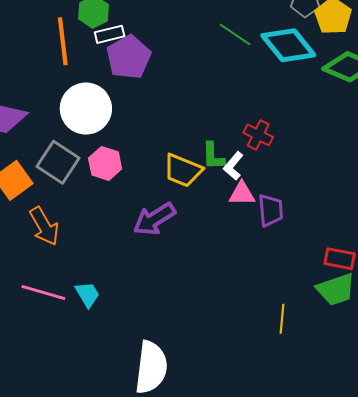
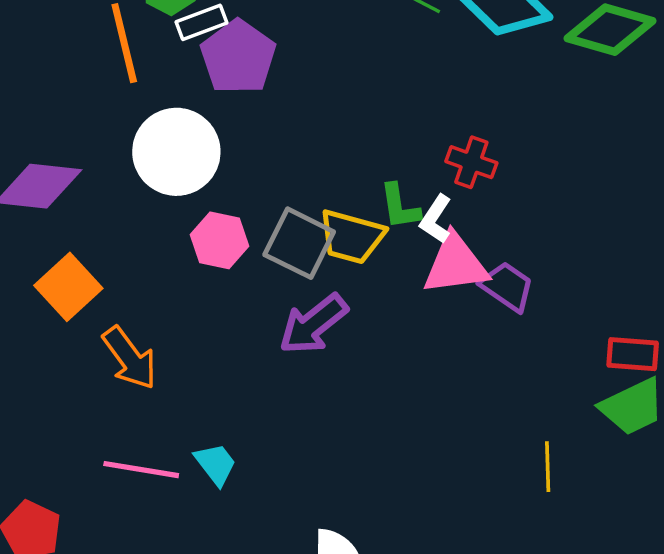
gray square: (58, 162) -> (299, 243), moved
pink triangle: (242, 194) -> (456, 264), size x1.5
purple trapezoid: (271, 210) -> (507, 287), turned -44

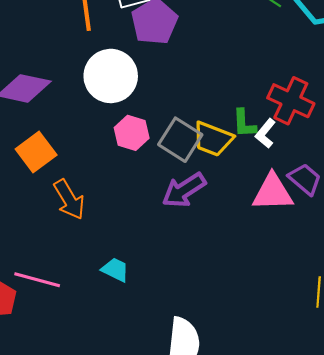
red cross: (471, 162) -> (291, 101), size x1.5
pink triangle: (456, 264) -> (273, 192), moved
cyan trapezoid: (216, 464) -> (115, 270), turned -32
pink line: (141, 470) -> (37, 280), moved

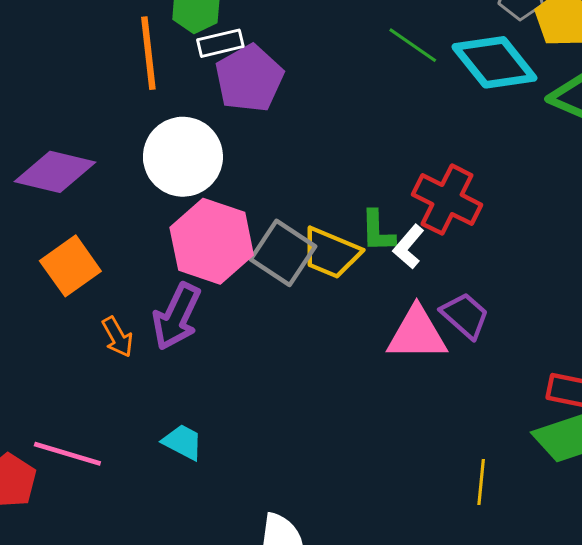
pink hexagon: (132, 133) -> (212, 241), size x1.6
purple arrow: (184, 190) -> (177, 316), moved, turned -33
orange arrow: (69, 199) -> (117, 337), size x0.7

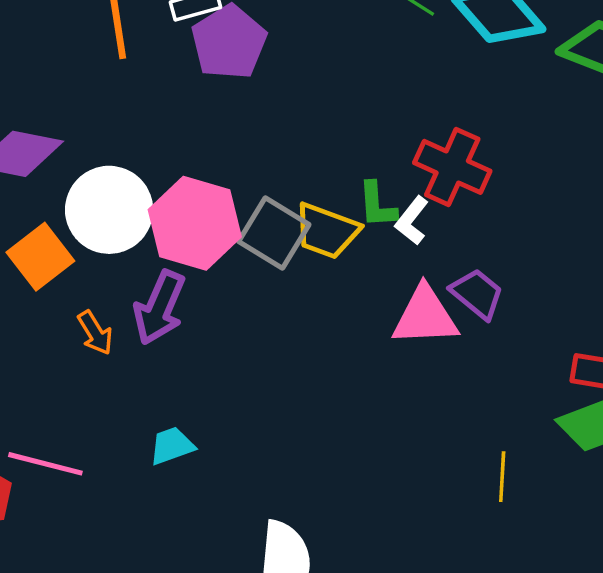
white circle: (183, 157) -> (109, 210), moved
cyan trapezoid: (183, 442) -> (172, 446), turned -45

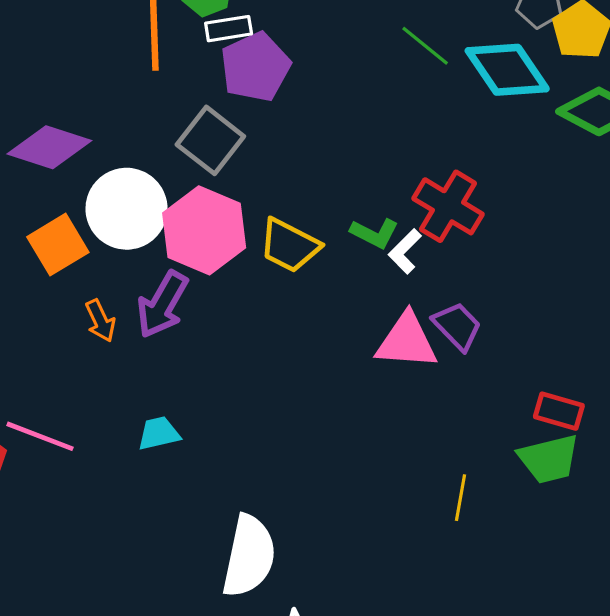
green L-shape: (377, 205) -> (375, 233), turned -66
yellow trapezoid: (327, 231) -> (289, 245), moved
gray square: (274, 233) -> (210, 140), moved

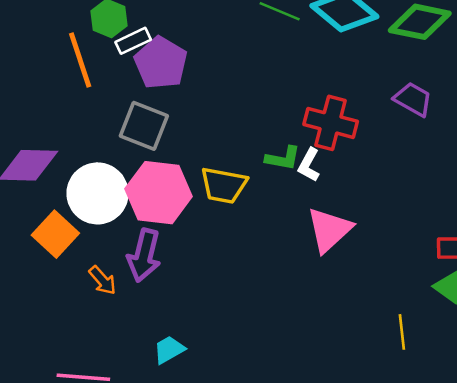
purple trapezoid: (457, 326) -> (413, 99), moved
pink triangle: (407, 341) -> (329, 230), turned -30

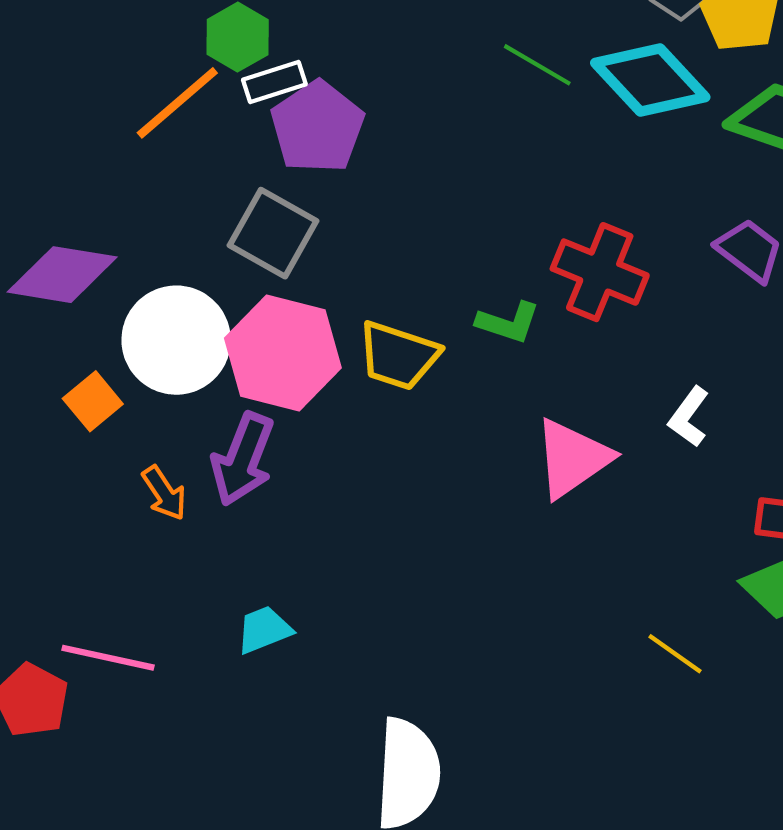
orange line: (80, 60) -> (177, 103), turned 60
white L-shape: (309, 165) -> (689, 417), moved
orange square: (55, 234) -> (93, 401), size x0.7
yellow line: (402, 332) -> (675, 654), turned -56

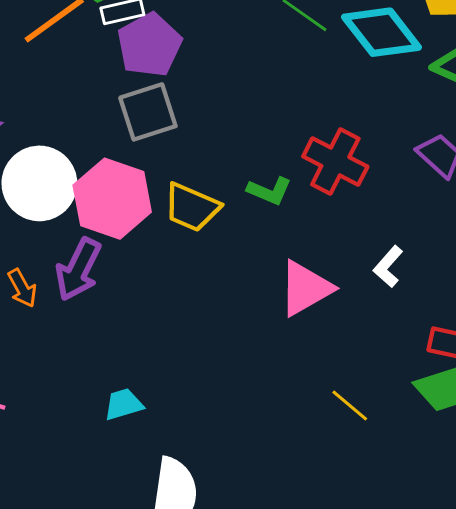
gray square: (273, 233) -> (148, 112), moved, turned 38
cyan trapezoid: (264, 630) -> (123, 404), moved
yellow line: (675, 654) -> (350, 406), moved

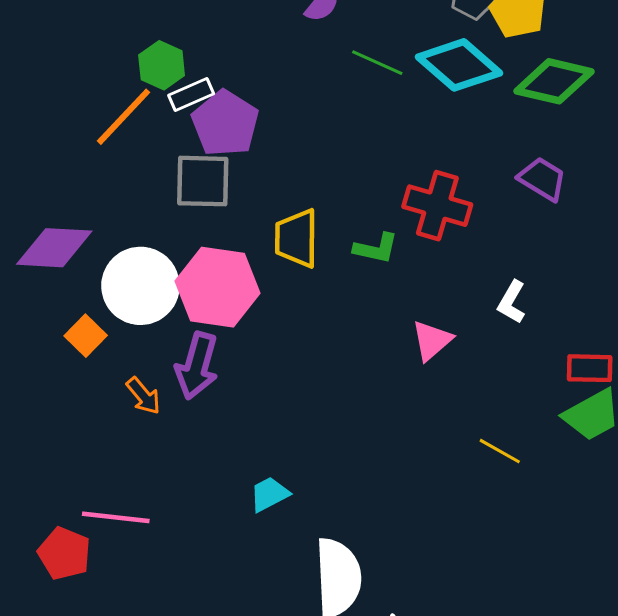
gray square: (148, 112) -> (203, 181), moved, turned 30
yellow trapezoid: (192, 207) -> (297, 238), moved, turned 78
pink triangle: (305, 288) -> (432, 340), size x0.7

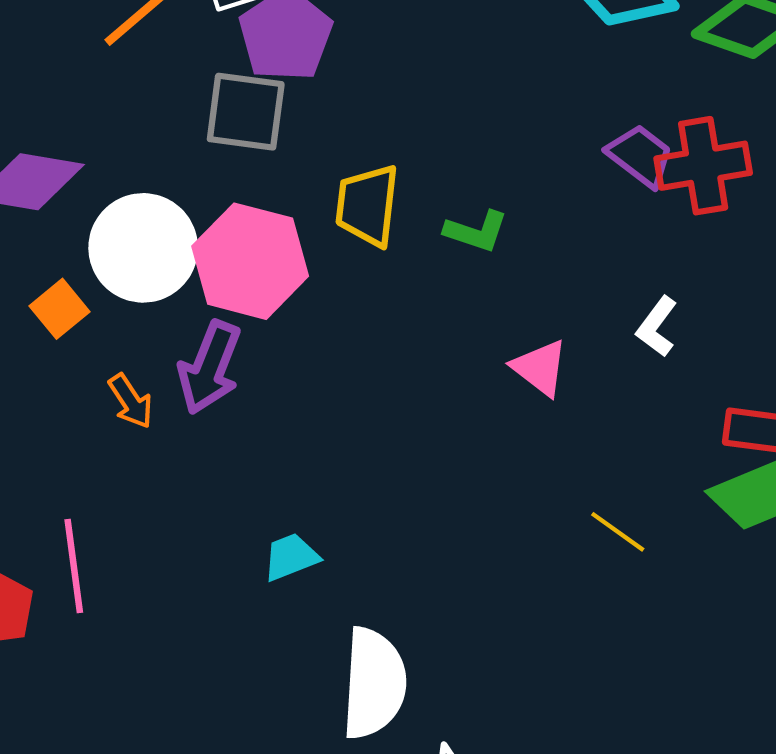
purple trapezoid: (542, 179) -> (640, 156), moved
red cross: (437, 206) -> (703, 166), moved, turned -32
pink triangle: (432, 340) -> (540, 368), turned -48
pink line: (116, 517) -> (74, 566), turned 70

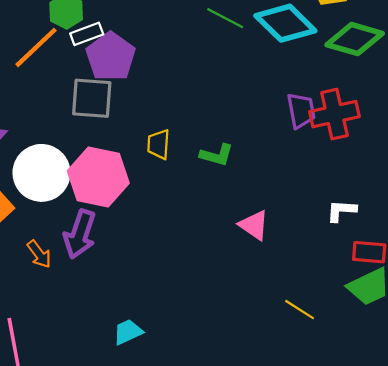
purple trapezoid: (640, 156) -> (301, 111), turned 45
yellow trapezoid: (367, 205) -> (159, 144), size x0.7
white L-shape: (657, 327) -> (341, 211), moved, turned 60

